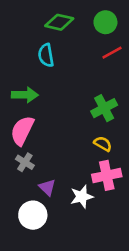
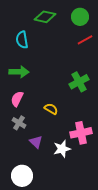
cyan semicircle: (46, 55) -> (22, 40), moved
pink semicircle: (22, 131) -> (17, 99), size x0.7
yellow semicircle: (103, 144) -> (51, 109), moved
white circle: (33, 215) -> (22, 176), moved

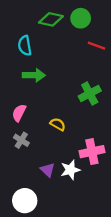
green circle: (80, 17) -> (81, 18), moved
red line: (85, 40) -> (97, 46), turned 49
green arrow: (19, 72) -> (34, 75), moved
purple triangle: (36, 142) -> (48, 170), moved

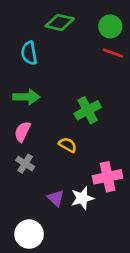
green circle: (81, 18) -> (110, 26), moved
green arrow: (34, 75) -> (26, 97), moved
green cross: (90, 93) -> (88, 110), moved

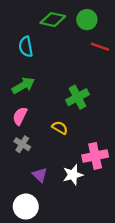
green circle: (110, 26) -> (87, 20), moved
green arrow: (26, 97) -> (23, 85), turned -30
purple triangle: (56, 198) -> (40, 175), moved

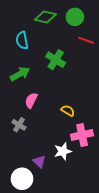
green cross: (77, 97) -> (56, 60), moved, turned -30
pink semicircle: (20, 116) -> (31, 100), moved
yellow semicircle: (60, 128) -> (68, 111), moved
purple triangle: (40, 175) -> (39, 161), moved

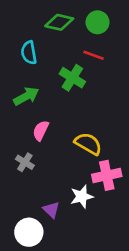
red line: (86, 40) -> (94, 55), moved
yellow semicircle: (68, 111) -> (88, 144), size x1.5

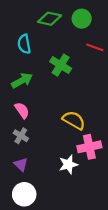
red line: (94, 55) -> (95, 47), moved
pink semicircle: (41, 131) -> (22, 110), moved, turned 119
purple triangle: (51, 210) -> (21, 164), moved

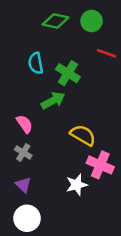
cyan semicircle: (24, 44) -> (36, 63), moved
green arrow: (22, 80) -> (53, 100), moved
pink cross: (89, 147) -> (100, 165), turned 35

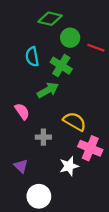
green circle: (92, 21) -> (70, 38), moved
gray cross: (23, 153) -> (43, 137), moved, turned -32
white circle: (27, 218) -> (39, 196), moved

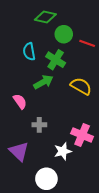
yellow semicircle: (75, 121) -> (81, 86), moved
purple triangle: (21, 166) -> (19, 151), size x1.5
white circle: (39, 196) -> (46, 179), moved

